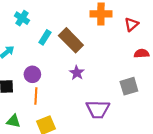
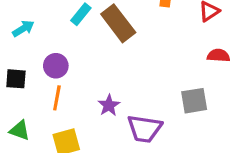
purple star: (77, 73) -> (109, 105), moved

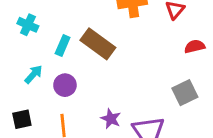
cyan arrow: (23, 28) -> (33, 74), moved
purple circle: (56, 66) -> (65, 85), moved

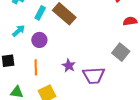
gray square: (185, 93) -> (121, 52), turned -30

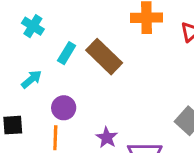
purple circle: (39, 40) -> (64, 108), moved

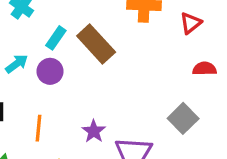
purple circle: (64, 108) -> (50, 71), moved

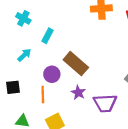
brown rectangle: (96, 44) -> (76, 64), moved
purple circle: (50, 71) -> (52, 74), moved

